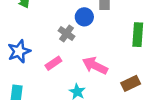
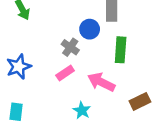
green rectangle: (138, 35) -> (121, 50), moved
pink rectangle: (53, 63) -> (65, 73), moved

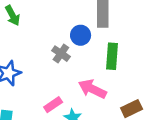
pink rectangle: (65, 73) -> (53, 105), moved

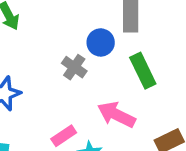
green rectangle: (112, 56) -> (143, 71), turned -30

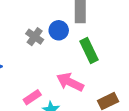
gray cross: (74, 67) -> (35, 37), moved

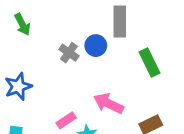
green rectangle: (89, 51) -> (149, 62), moved

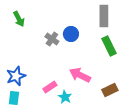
gray rectangle: (120, 22) -> (104, 16), moved
blue star: (18, 86) -> (16, 76), moved

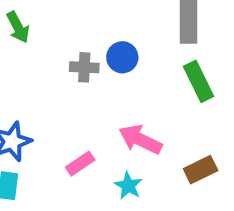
gray cross: (52, 39) -> (84, 67), turned -32
cyan star: (65, 97) -> (128, 186), moved

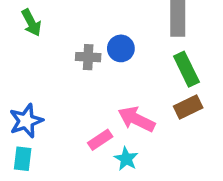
pink rectangle: (80, 164) -> (100, 140), moved
brown rectangle: (201, 170) -> (188, 107), moved

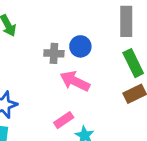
pink arrow: (136, 119) -> (75, 81), moved

